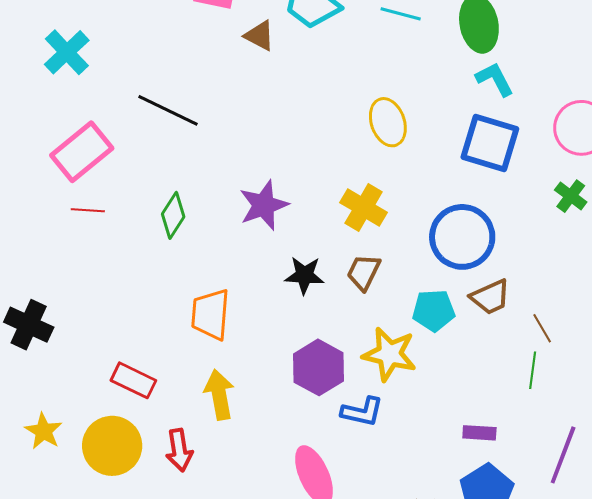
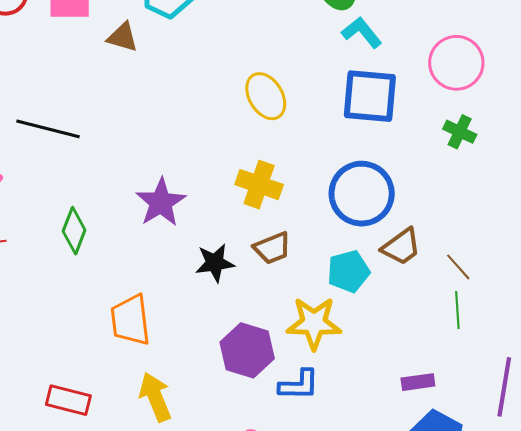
brown trapezoid: (364, 272) -> (272, 248), turned -126

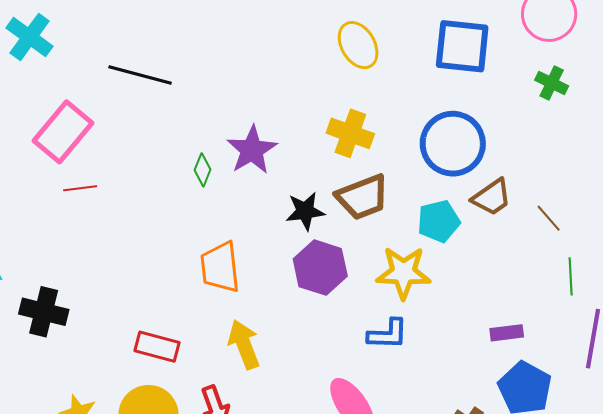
green diamond: (74, 231) -> (203, 170), moved, size x0.7
brown trapezoid: (272, 248) -> (363, 197), size x1.4
green line: (457, 310) -> (571, 276), moved
purple hexagon: (247, 350) -> (320, 268), moved

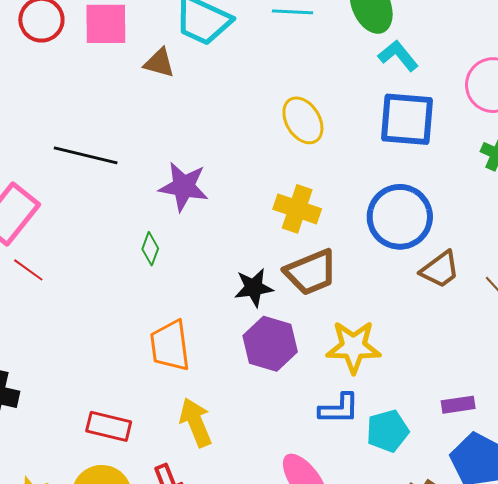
purple star: (252, 150) -> (184, 187), moved, turned -30
red line: (80, 188) -> (28, 270), turned 44
cyan pentagon: (439, 221) -> (387, 431), moved

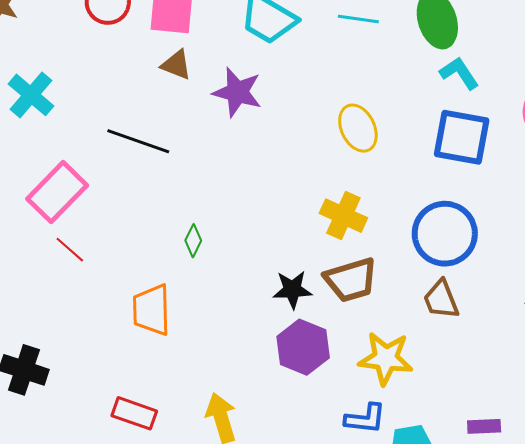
brown triangle: (159, 63) -> (176, 65), moved
purple star: (184, 187) -> (237, 92), moved
brown trapezoid: (440, 270) -> (441, 300), moved, turned 99
orange trapezoid: (170, 346) -> (151, 310), moved

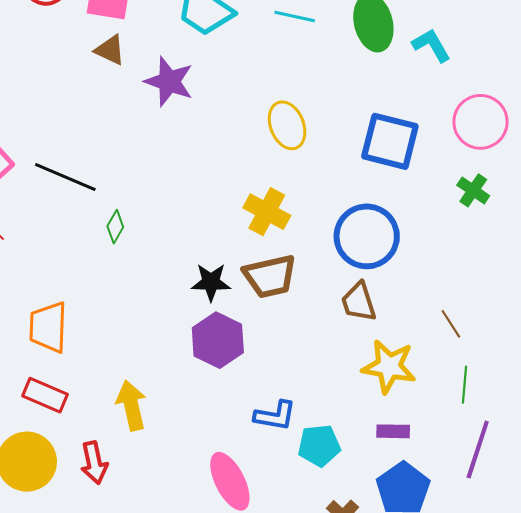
cyan L-shape: (459, 73) -> (431, 45), moved
black line: (138, 141) -> (65, 177), moved
orange trapezoid: (151, 310) -> (48, 327), moved
yellow star: (386, 358) -> (389, 367), moved

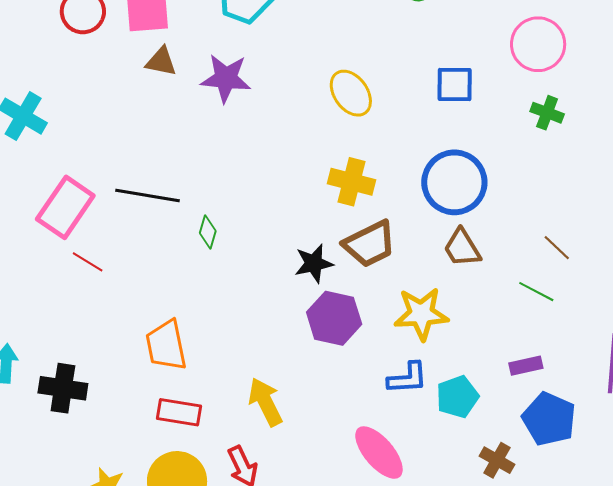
blue square: (390, 141) -> (455, 84), size x0.7
yellow star: (389, 367) -> (421, 314), moved
green line: (464, 385) -> (536, 292), moved, turned -54

